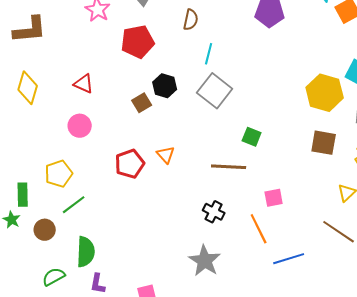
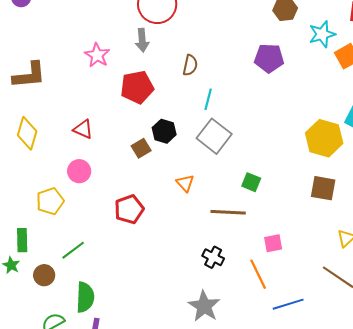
orange triangle: (166, 155) -> (185, 183), moved
yellow pentagon: (59, 174) -> (50, 201), moved

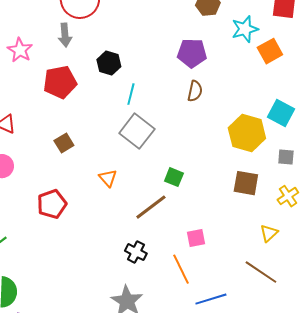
brown semicircle: (190, 65) -> (195, 91), moved
black hexagon: (164, 131) -> (109, 63), moved
brown line: (228, 212) -> (151, 207), turned -40

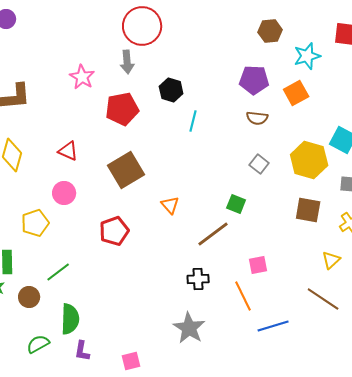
orange square: (270, 51) -> (296, 93), moved
brown semicircle: (195, 91) -> (257, 118), turned 85
gray square: (137, 131) -> (259, 164), moved, size x0.6
brown square: (64, 143) -> (126, 170), size x1.8
black cross: (136, 252) -> (198, 279), turned -30

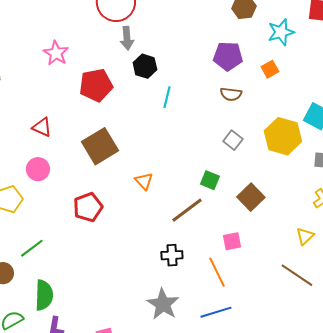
gray arrow: (127, 62) -> (127, 38), moved
orange square: (296, 93) -> (270, 69), size x0.7
brown square: (308, 210) -> (251, 197), moved, turned 36
blue line: (273, 326) -> (216, 312), moved

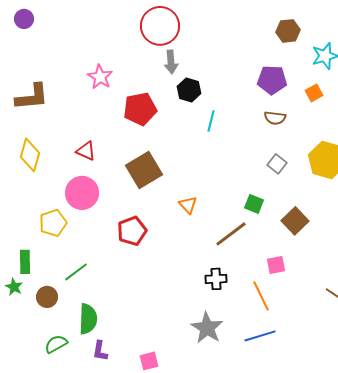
pink circle: (38, 169) -> (82, 193), size x1.4

